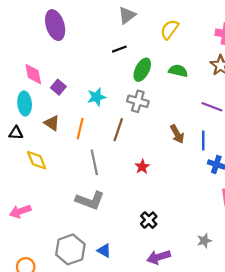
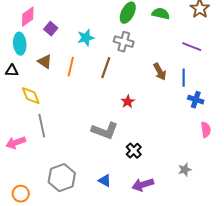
pink diamond: (33, 74) -> (28, 17), turned 65
gray line: (94, 162) -> (42, 126), moved
gray L-shape: (90, 200) -> (105, 131), moved
blue triangle: (104, 251) -> (105, 181), moved

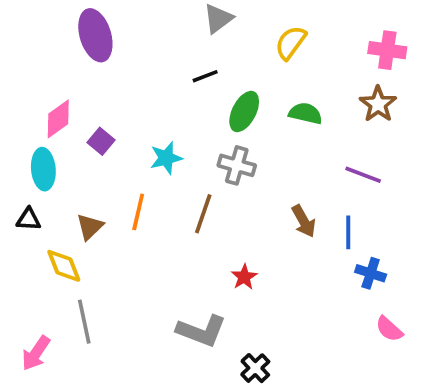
brown triangle: (45, 62) -> (90, 227), moved, turned 42
pink semicircle: (206, 130) -> (389, 329), turned 140
pink arrow: (16, 143) -> (36, 353), turned -36

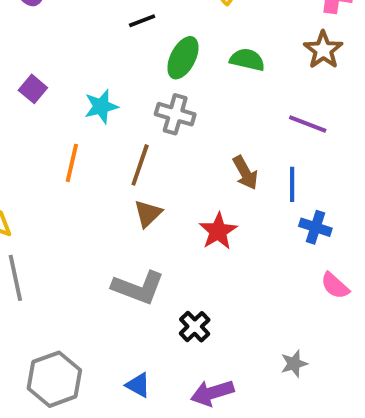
brown triangle: (90, 227) -> (148, 214), moved
red star: (244, 277) -> (218, 231), moved, size x1.4

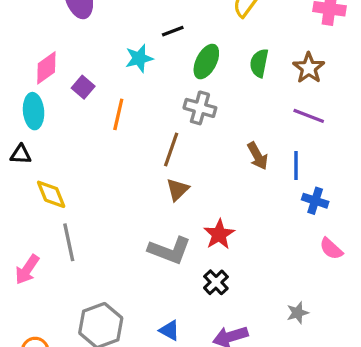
brown star: (323, 50) -> (309, 68), moved
green semicircle: (247, 60) -> (259, 63), turned -92
cyan star: (101, 106) -> (139, 58), moved
orange line: (72, 163) -> (118, 114), moved
red star: (218, 231) -> (219, 234), moved

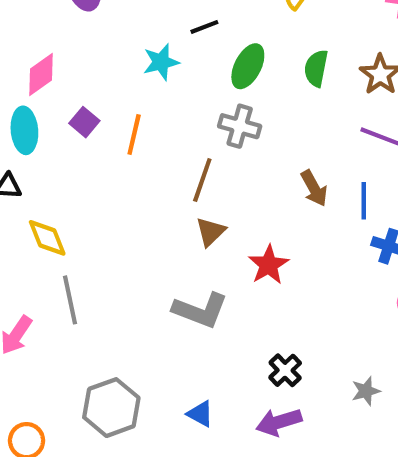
purple square: (83, 87) -> (84, 122), moved
red star: (219, 234) -> (269, 265), moved
black cross: (216, 282) -> (285, 370), moved

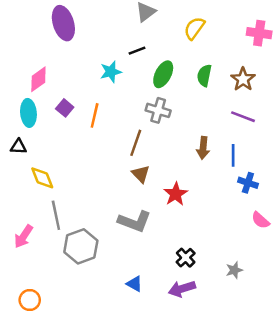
brown arrow: (314, 188) -> (203, 148), turned 35
brown triangle: (211, 232) -> (141, 174), turned -30
gray hexagon: (111, 408) -> (81, 246), moved

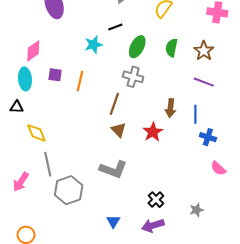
purple square: (65, 108) -> (55, 75), turned -32
red star: (176, 194) -> (153, 132), moved
blue triangle: (134, 284) -> (113, 221), turned 32

